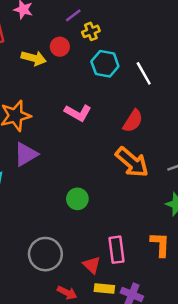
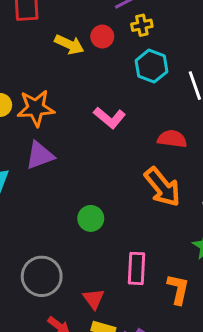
red semicircle: (133, 121) -> (172, 139), turned -125
pink rectangle: (117, 250) -> (136, 268), moved

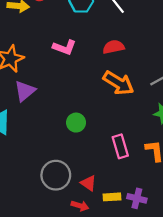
red triangle: (94, 299) -> (88, 183), moved

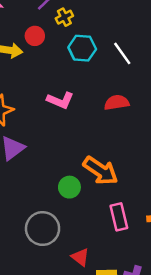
orange arrow: (118, 83) -> (101, 171), moved
gray circle: (56, 175) -> (43, 229), moved

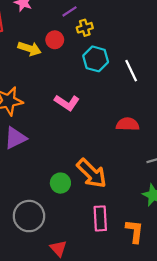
red semicircle: (117, 103) -> (128, 124), moved

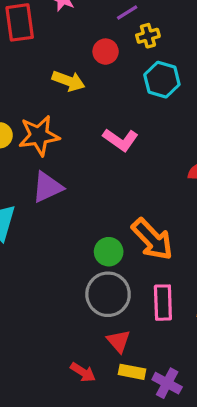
yellow arrow: (30, 49) -> (68, 81), moved
gray circle: (29, 216) -> (108, 294), moved
red triangle: (58, 248) -> (119, 341), moved

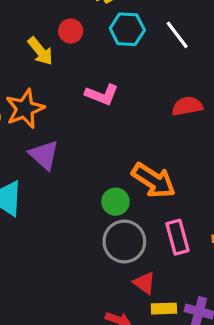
red circle: (106, 52) -> (71, 31), moved
yellow arrow: (68, 81) -> (40, 51), turned 44
purple triangle: (47, 187) -> (44, 155), turned -40

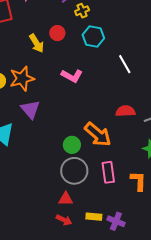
white line: (177, 35) -> (125, 64), moved
red semicircle: (187, 106) -> (125, 111), moved
red triangle: (144, 283) -> (66, 199), moved, turned -42

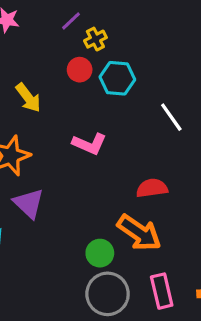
red circle: (57, 33) -> (80, 70), moved
red semicircle: (125, 111) -> (152, 188), moved

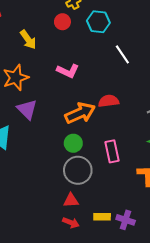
cyan hexagon: (117, 78) -> (98, 22), moved
orange arrow: (139, 233) -> (80, 113), moved, turned -60
pink rectangle: (162, 291) -> (112, 151), moved

